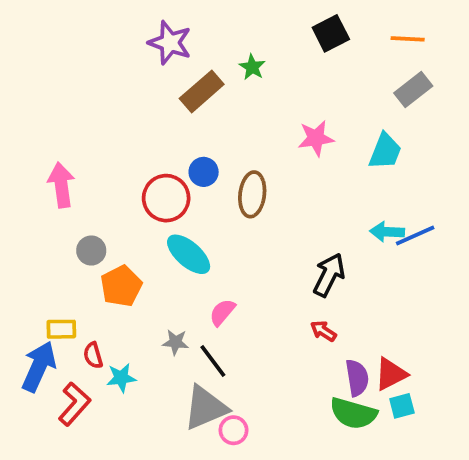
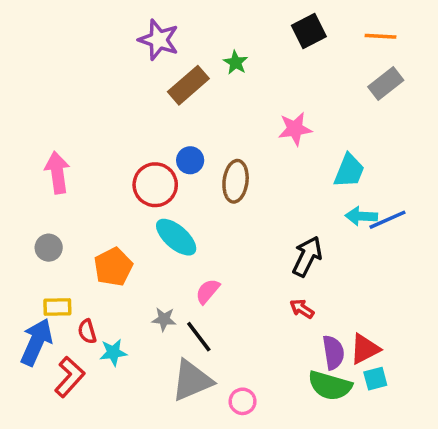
cyan trapezoid: (385, 151) -> (349, 171), moved
gray circle: (91, 251) -> (49, 248), moved
pink circle: (234, 430) -> (243, 401), moved

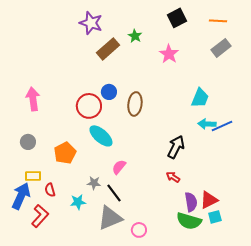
pink star: (295, 129) -> (169, 54), moved, turned -30
cyan star: (113, 352) -> (78, 202), moved

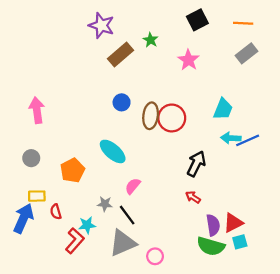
red circle: (89, 106) -> (172, 118), moved
red L-shape: (40, 216) -> (75, 241), moved

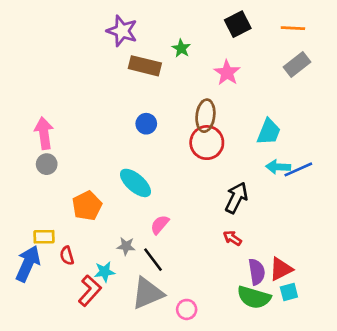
brown rectangle: (120, 54) -> (145, 66), turned 55
brown ellipse: (151, 116) -> (205, 116), moved
gray circle: (31, 158) -> (47, 164), moved

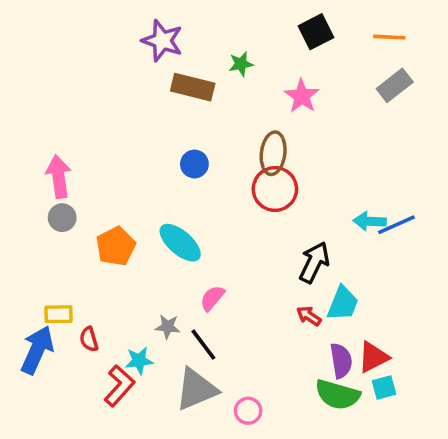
green star: (181, 48) -> (241, 64), turned 30
cyan trapezoid: (269, 132) -> (343, 303), moved
orange pentagon: (87, 206) -> (116, 246), moved

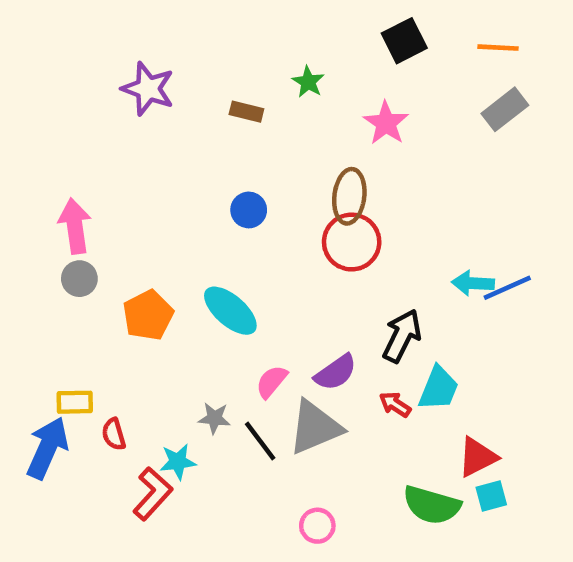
purple star: (162, 41) -> (148, 89), moved
green star: (241, 64) -> (308, 82), turned -30
brown rectangle: (193, 87) -> (246, 112), size x0.6
purple semicircle: (341, 361) -> (336, 372), moved, turned 64
gray triangle: (196, 389) -> (315, 427), moved

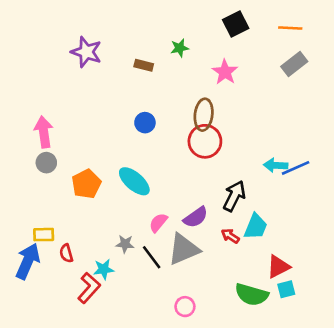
green star: (308, 82) -> (180, 48), turned 30

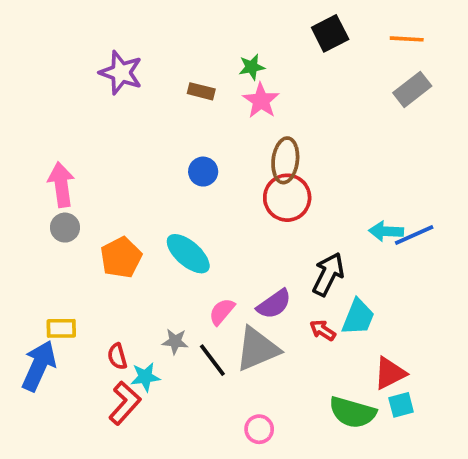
pink star: (225, 72) -> (261, 101), moved
red semicircle: (66, 253) -> (117, 356), moved

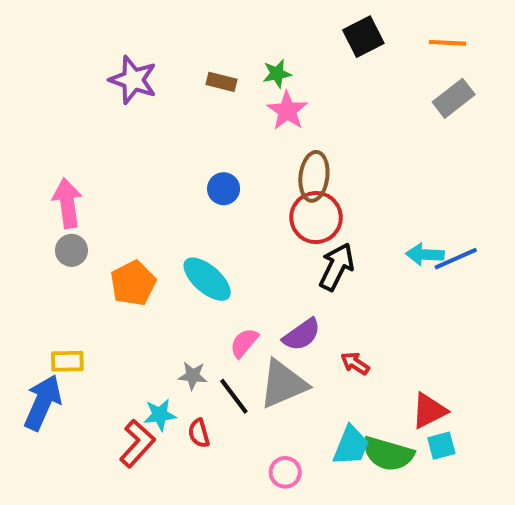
brown rectangle: (201, 91) -> (221, 82), moved
black arrow: (328, 274) -> (337, 267), moved
cyan trapezoid: (358, 317) -> (351, 446), moved
red semicircle: (117, 356) -> (199, 433), moved

